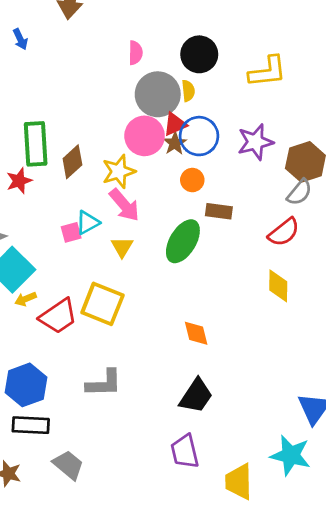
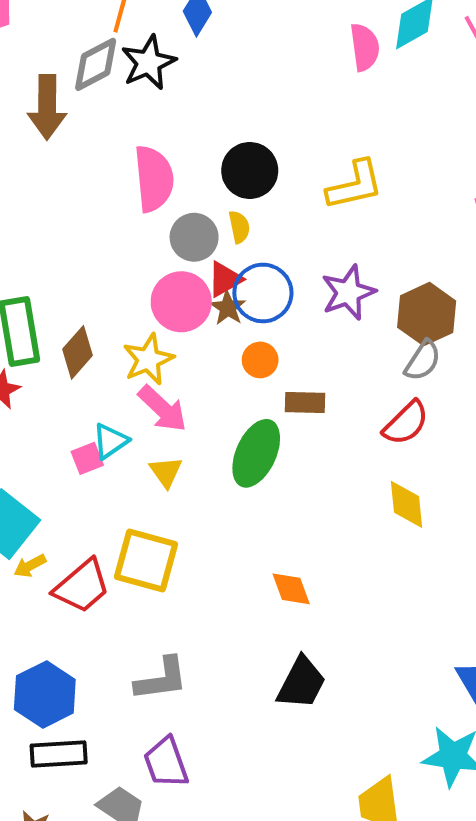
pink semicircle: (135, 53) -> (154, 179), size x1.8
gray circle: (158, 94) -> (194, 237), size x0.7
purple trapezoid: (185, 451) -> (166, 763), moved

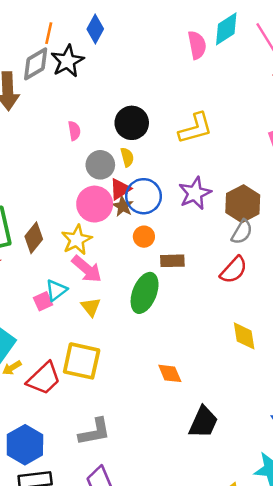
pink semicircle: (154, 179) -> (74, 131), size x0.5
yellow diamond: (407, 504) -> (244, 336), moved
black trapezoid: (301, 683) -> (203, 422), moved

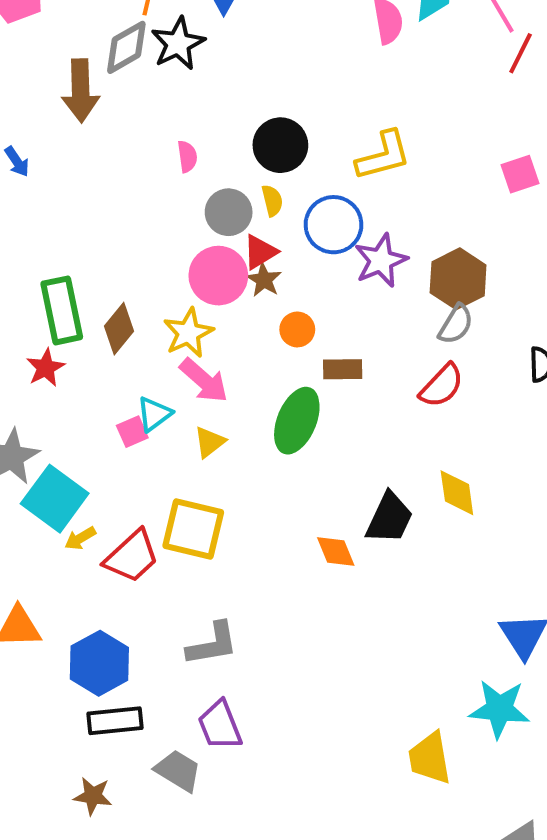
blue circle: (144, 196) -> (333, 225), moved
yellow triangle: (91, 307) -> (210, 442), turned 30
black trapezoid: (203, 422) -> (389, 518), moved

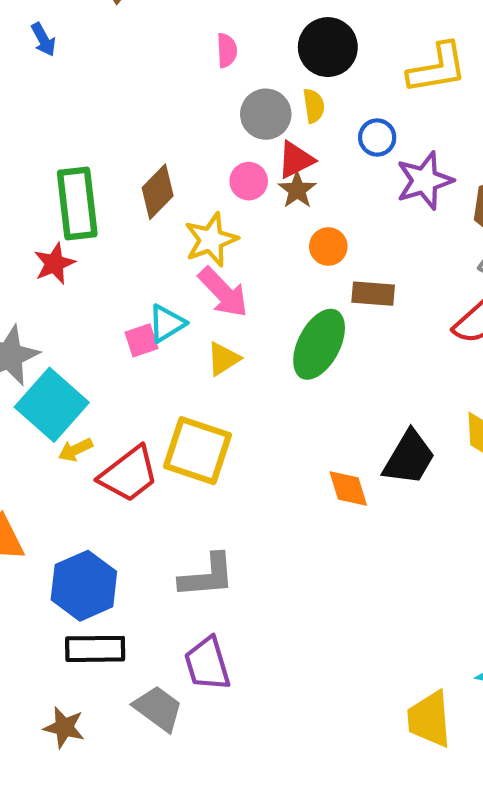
blue circle: (333, 225) -> (377, 138), size x0.6
pink circle: (218, 276) -> (249, 181), size x0.6
brown diamond: (119, 329) -> (158, 192), moved

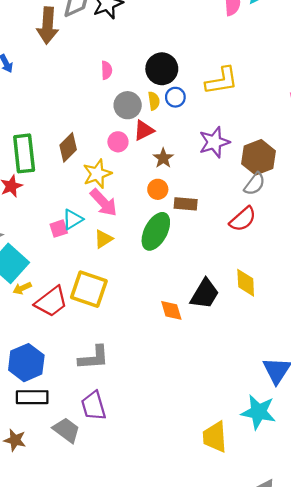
blue circle: (377, 138) -> (175, 97), moved
brown star: (297, 190) -> (163, 158), moved
orange circle: (328, 247) -> (158, 189), moved

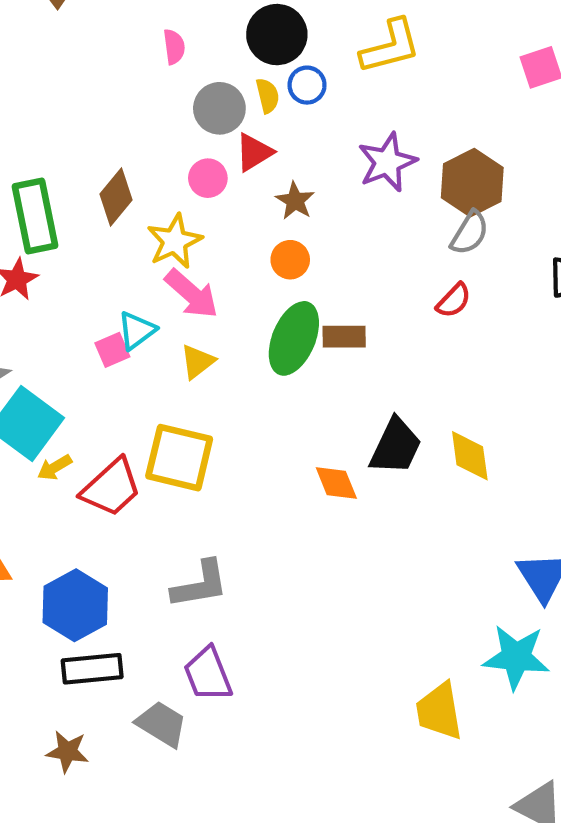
brown rectangle: (186, 204) -> (344, 337), moved
red semicircle: (243, 219) -> (454, 300), size x0.7
yellow diamond: (246, 283) -> (470, 456), moved

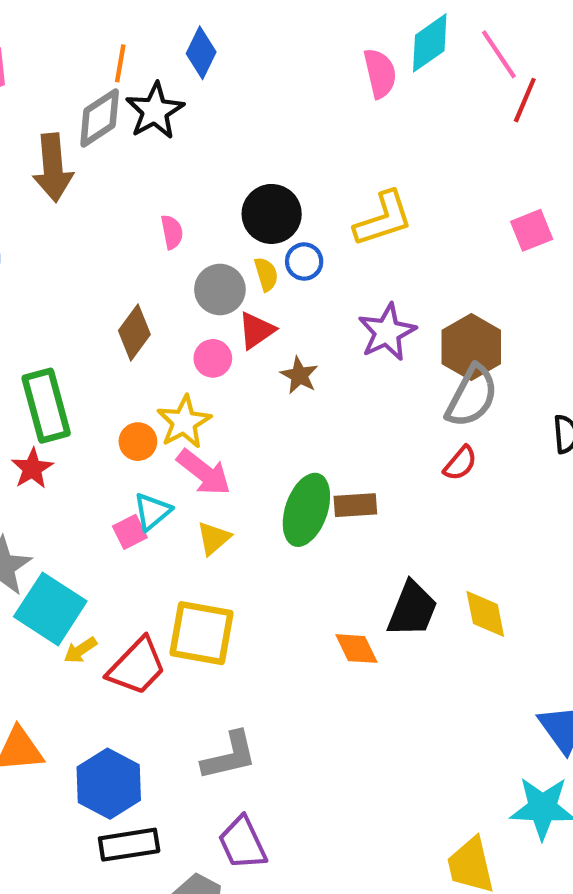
brown diamond: (116, 197) -> (134, 333), moved
gray semicircle: (470, 233) -> (472, 396), size x1.4
orange circle: (290, 260) -> (138, 442), moved

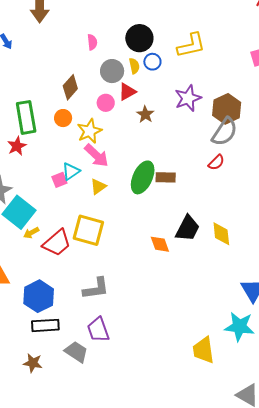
orange circle: (138, 442) -> (63, 118), moved

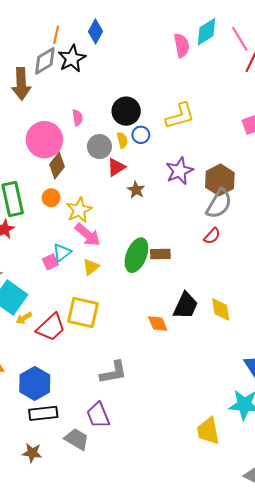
pink circle: (106, 103) -> (44, 140), moved, size x2.0
gray L-shape: (96, 289) -> (113, 372), moved

